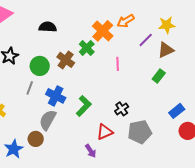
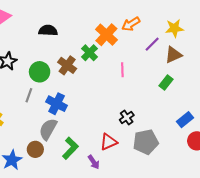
green L-shape: (84, 106) -> (70, 148), moved

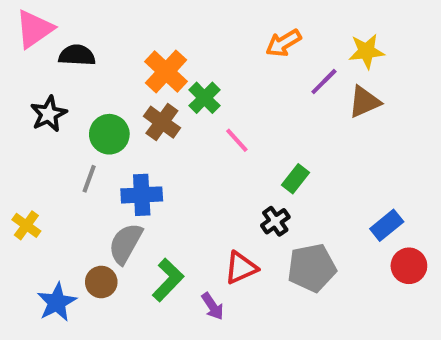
black semicircle: (48, 30) -> (77, 55), moved
orange cross: (106, 35) -> (166, 71), moved
pink line: (122, 70) -> (237, 140), moved, turned -40
green rectangle: (166, 82) -> (296, 179), moved
blue cross: (57, 104) -> (142, 195), turned -30

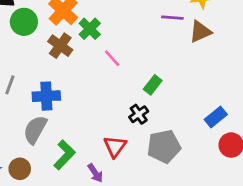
purple line: (324, 82) -> (172, 18), turned 50
green circle: (109, 134) -> (24, 22), moved
red triangle: (241, 268) -> (115, 146), turned -30
brown circle: (101, 282) -> (20, 169), moved

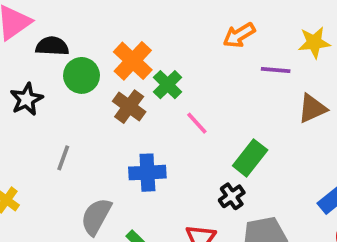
brown triangle: (200, 32) -> (312, 108), moved
green rectangle: (153, 85) -> (250, 158), size x1.4
blue cross: (46, 96) -> (147, 173), moved

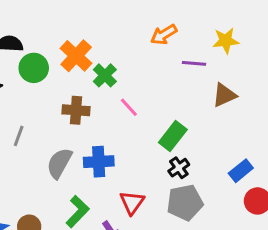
brown cross: (129, 107) -> (76, 110), moved, turned -32
blue cross: (147, 173) -> (99, 162), moved
black cross: (232, 196) -> (179, 168), moved
gray semicircle: (96, 216) -> (59, 163), moved

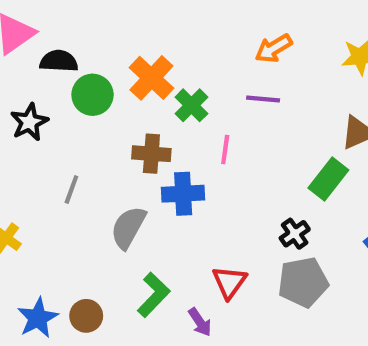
purple line: (194, 63) -> (263, 99), moved
pink line: (129, 107) -> (225, 150), turned 50
green rectangle: (173, 136) -> (328, 179), moved
blue cross: (99, 162) -> (183, 194), moved

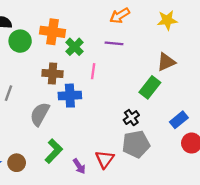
orange cross: (151, 78) -> (53, 32), turned -35
red triangle: (229, 282) -> (105, 159), moved

